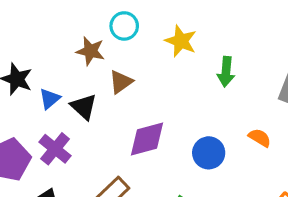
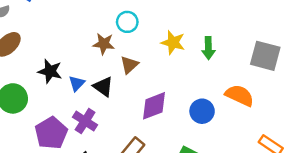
yellow star: (181, 41) -> (173, 42), moved
orange semicircle: (260, 138) -> (240, 95), size x1.6

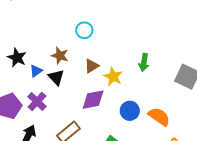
yellow star: (173, 42) -> (113, 77), moved
brown star: (104, 44) -> (60, 56), moved
brown triangle: (129, 65) -> (92, 66), moved
orange semicircle: (240, 95) -> (159, 117), moved

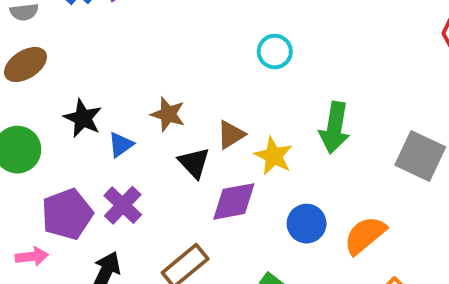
cyan circle: (84, 30) -> (275, 52), moved
green arrow: (144, 62) -> (334, 128), size x1.4
black triangle: (56, 77) -> (194, 163), moved
orange semicircle: (159, 117) -> (365, 235), turned -75

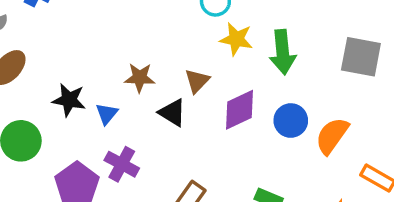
yellow star: (274, 156) -> (236, 39), moved
purple diamond: (234, 201) -> (240, 110), moved
blue circle: (307, 224) -> (291, 121), moved

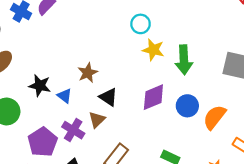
brown star: (140, 78) -> (88, 73), turned -30
brown triangle: (197, 81) -> (97, 120), moved
blue triangle: (107, 114) -> (65, 96), turned -35

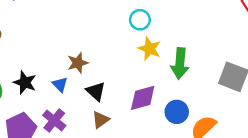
black star: (40, 86) -> (25, 82), moved
blue triangle: (65, 96) -> (60, 84), moved
brown triangle: (97, 120) -> (101, 120), moved

